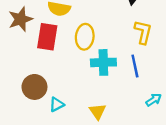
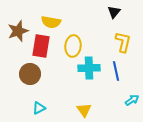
brown circle: (34, 87) -> (30, 74), moved
cyan triangle: (57, 104) -> (39, 108), moved

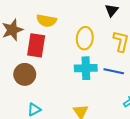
yellow ellipse: (73, 46) -> (85, 38), moved
blue line: (116, 71) -> (114, 71), turned -66

